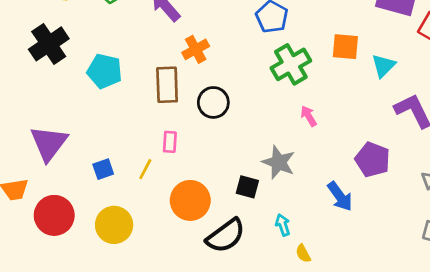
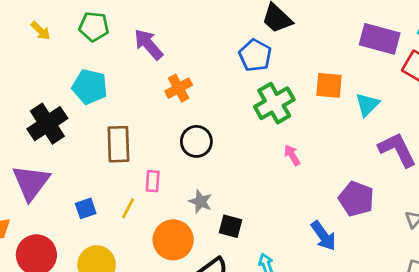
black cross: (49, 44) -> (47, 124), moved
cyan pentagon: (105, 71) -> (90, 87), moved
brown rectangle: (167, 85) -> (118, 144), moved
gray star: (279, 162) -> (200, 202), moved, size x0.7

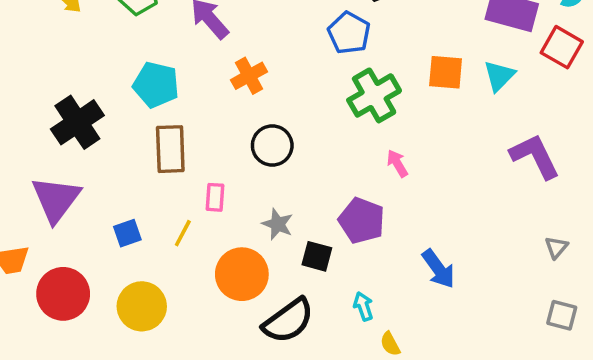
cyan pentagon: (90, 87) -> (156, 85), moved
cyan triangle: (367, 105) -> (499, 76), moved
purple pentagon: (356, 199) -> (362, 221), moved

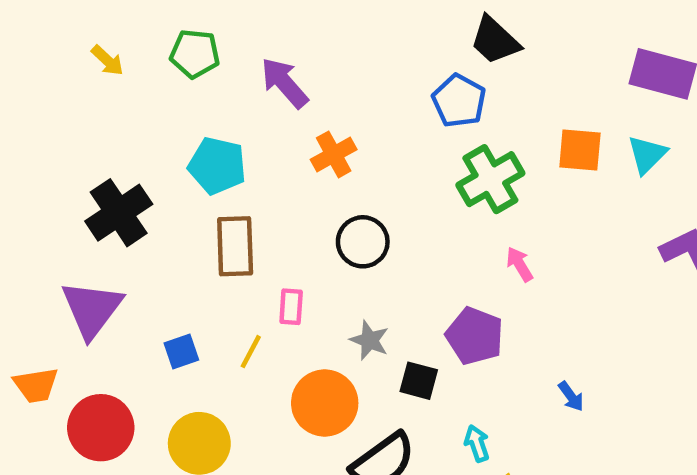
blue arrow: (438, 269) -> (571, 396), size x0.6

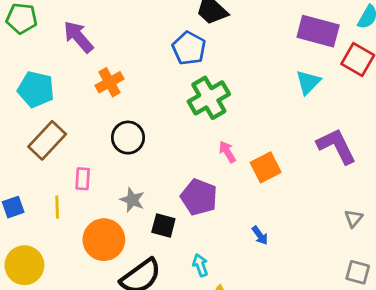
orange square: (580, 150) -> (266, 167), moved, turned -32
brown rectangle: (235, 246) -> (47, 140), turned 45
yellow line: (251, 352) -> (57, 207), turned -30

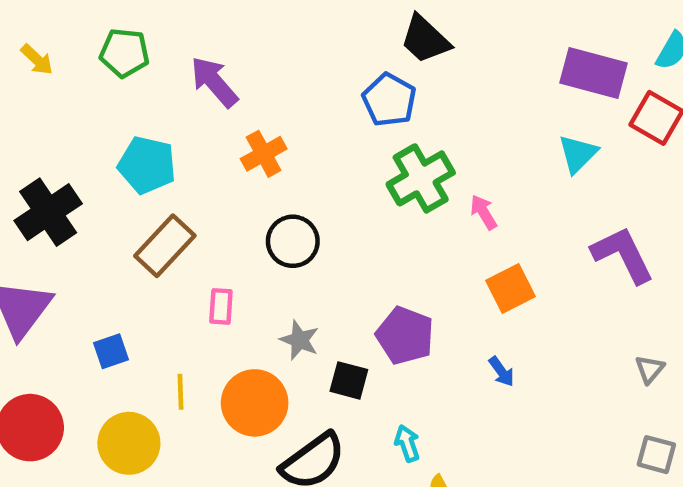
pink arrow: (227, 152) -> (484, 212), moved
yellow line: (57, 207) -> (181, 392), moved
blue arrow: (260, 235) -> (501, 371), moved

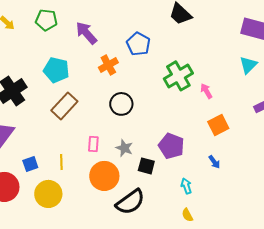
blue pentagon: (389, 100) -> (138, 44), moved
pink rectangle: (221, 306) -> (93, 144), moved
blue square: (111, 351) -> (30, 164), moved
yellow line: (181, 392) -> (61, 162), moved
cyan arrow: (407, 443) -> (186, 186), moved

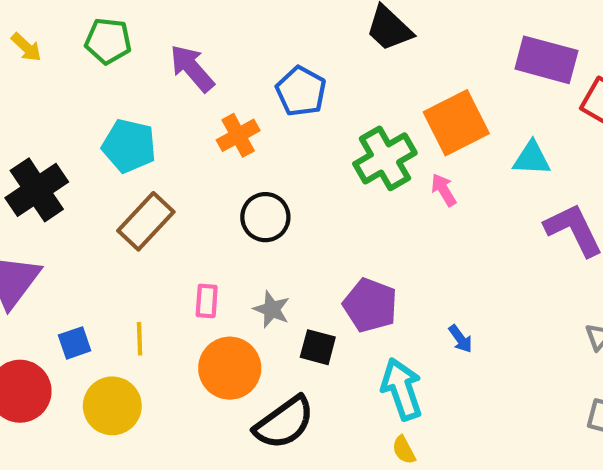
cyan triangle: (248, 65) -> (532, 158), moved, turned 48
orange square: (218, 125) -> (456, 123), moved, size x1.4
cyan arrow: (186, 186) -> (402, 389), size x1.8

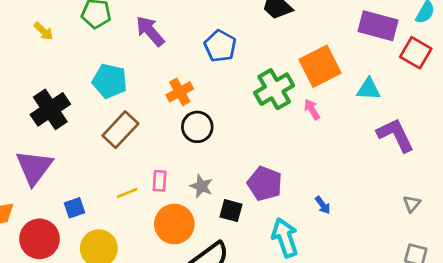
yellow arrow: (26, 47) -> (44, 31), moved
orange cross: (238, 135) -> (180, 92), moved
yellow line: (140, 339) -> (127, 193), moved, turned 70

